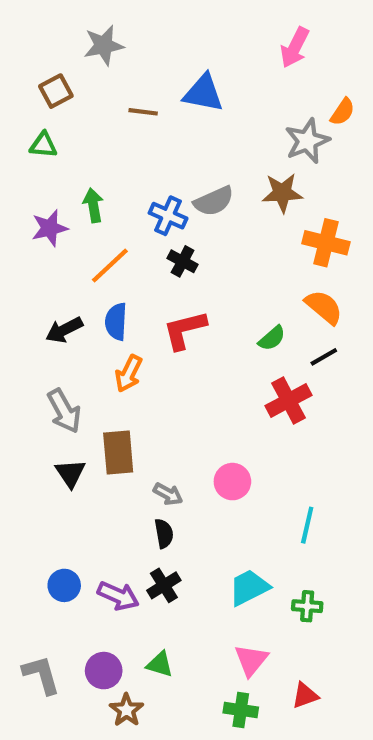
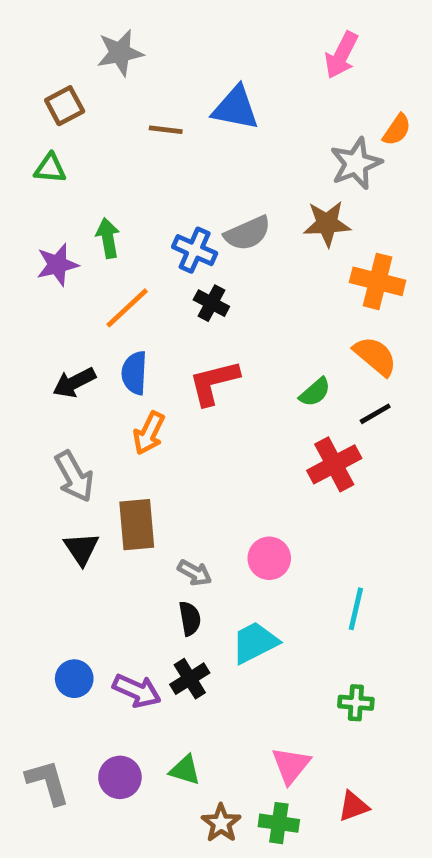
cyan trapezoid: (249, 587) -> (255, 643), moved
brown star: (126, 710) -> (221, 823), moved

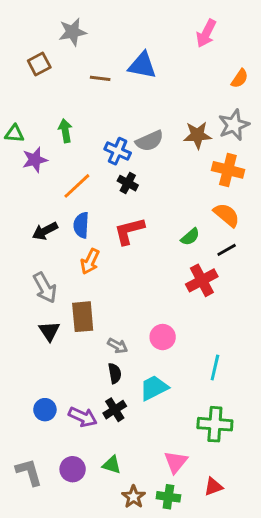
gray star: (356, 163) -> (234, 125), moved
green triangle: (50, 168) -> (14, 134), moved
green arrow: (108, 238) -> (65, 131), moved
green cross: (356, 703) -> (215, 424), size x1.6

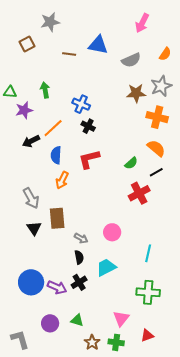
gray semicircle: (150, 141) -> (131, 60), moved
black arrow: (45, 231) -> (31, 141), moved
blue circle: (45, 410) -> (31, 282), size x1.6
gray L-shape: (29, 472) -> (20, 339), moved

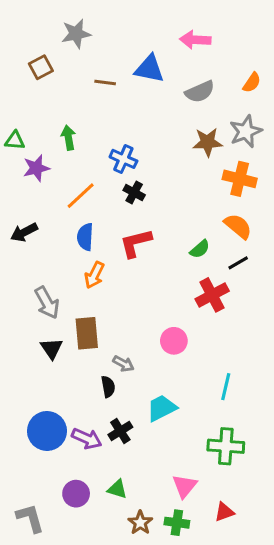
pink arrow: (142, 23) -> (195, 40), moved, turned 66
black arrow: (31, 141) -> (24, 232), moved
pink circle: (112, 232) -> (174, 341), moved
black semicircle: (79, 257) -> (108, 387), moved

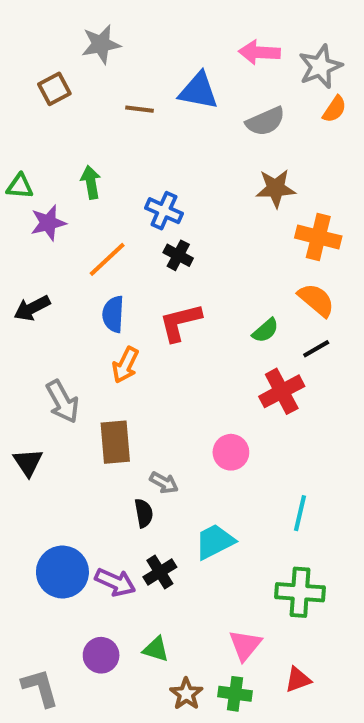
gray star: (246, 131) -> (320, 67), moved
black triangle: (52, 348) -> (28, 462), moved

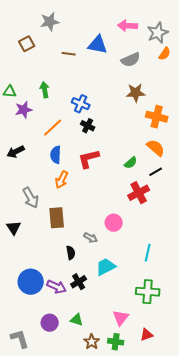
gray arrow: (164, 483) -> (91, 238), moved

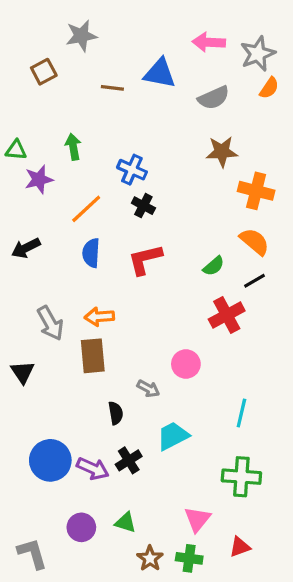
orange arrow: (62, 180) -> (99, 317), moved, turned 60

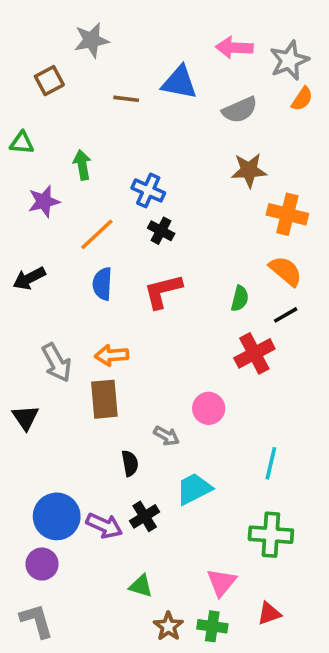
green triangle: (16, 150) -> (22, 143), moved
green semicircle: (214, 266) -> (240, 298), turned -35
purple circle: (81, 527) -> (42, 564), moved

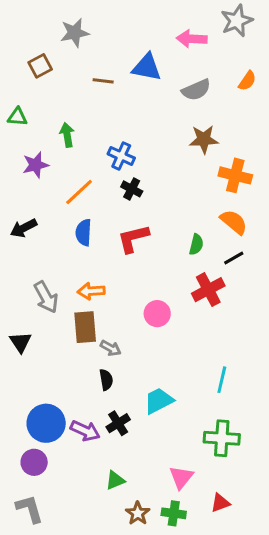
gray star: (289, 60) -> (237, 21), moved
pink circle: (209, 408) -> (157, 314), moved
gray arrow: (167, 436) -> (111, 348), moved
green triangle: (141, 586) -> (115, 480), turned -40

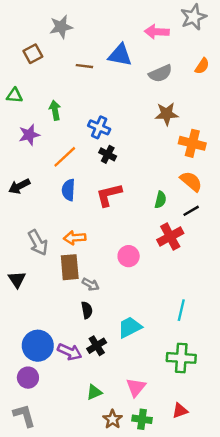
pink triangle: (181, 477) -> (136, 387), moved

